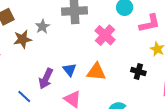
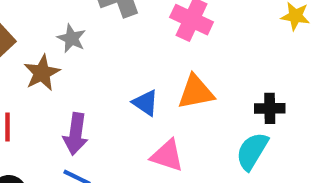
black cross: (138, 72) -> (270, 108), moved
purple arrow: (46, 79) -> (76, 134), moved

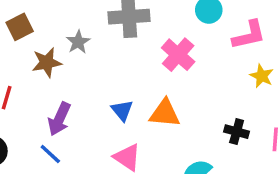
black cross: (270, 108) -> (237, 132), moved

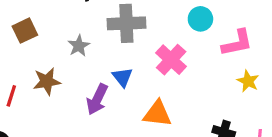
brown star: (47, 63) -> (47, 81), moved
blue triangle: (122, 110) -> (122, 77), moved
purple arrow: (59, 119) -> (97, 99), moved

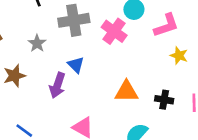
pink cross: (171, 60) -> (114, 31), moved
orange triangle: (157, 114) -> (126, 91), moved

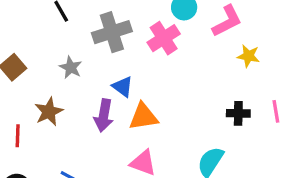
pink cross: (114, 31) -> (164, 38), turned 30
orange triangle: (126, 91) -> (143, 117), moved

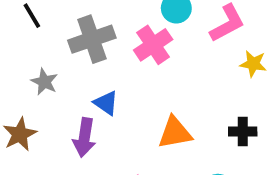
orange triangle: (143, 117) -> (175, 133), moved

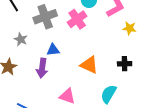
blue triangle: (106, 103) -> (53, 50), turned -40
orange triangle: (175, 133) -> (89, 65), turned 36

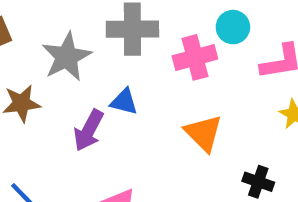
gray star: (21, 39) -> (67, 57), size x1.6
orange triangle: (89, 65) -> (204, 133), moved

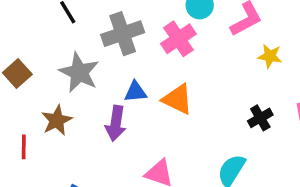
orange triangle: (204, 133) -> (177, 99), moved
black cross: (258, 182) -> (260, 118), turned -30

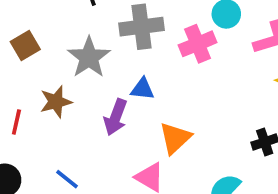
orange triangle: (177, 99) -> (175, 138), moved, turned 40

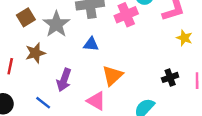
brown square: (25, 45) -> (26, 17), moved
purple arrow: (116, 117) -> (64, 80), moved

